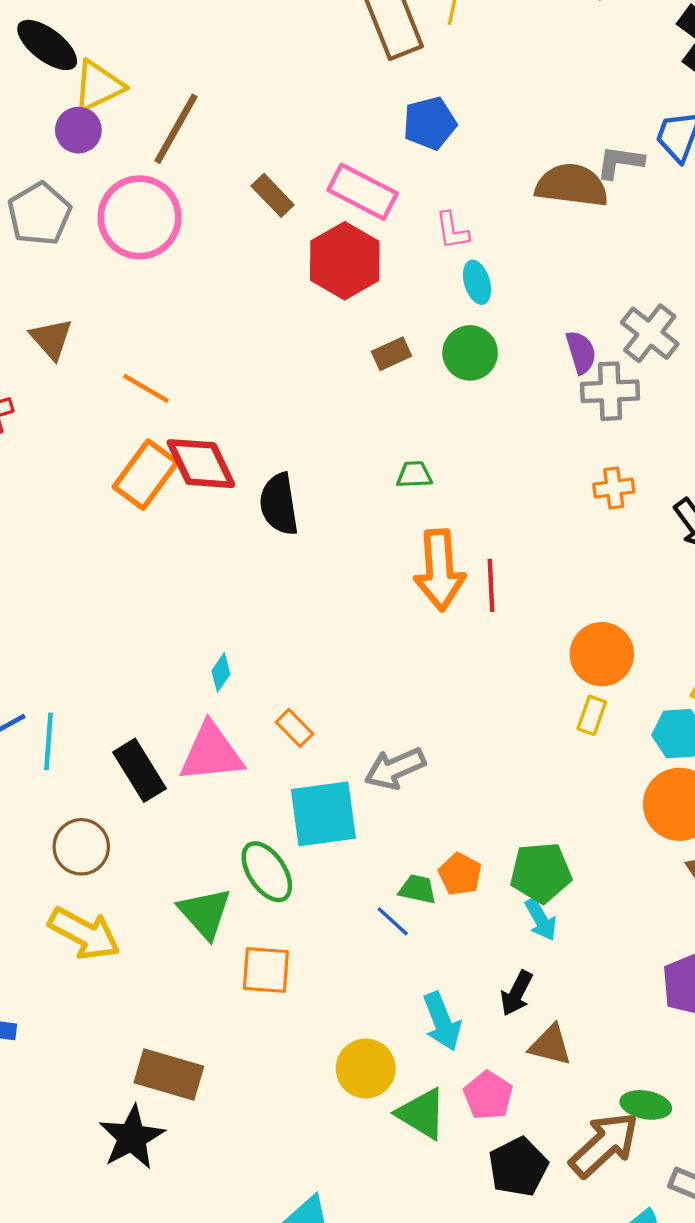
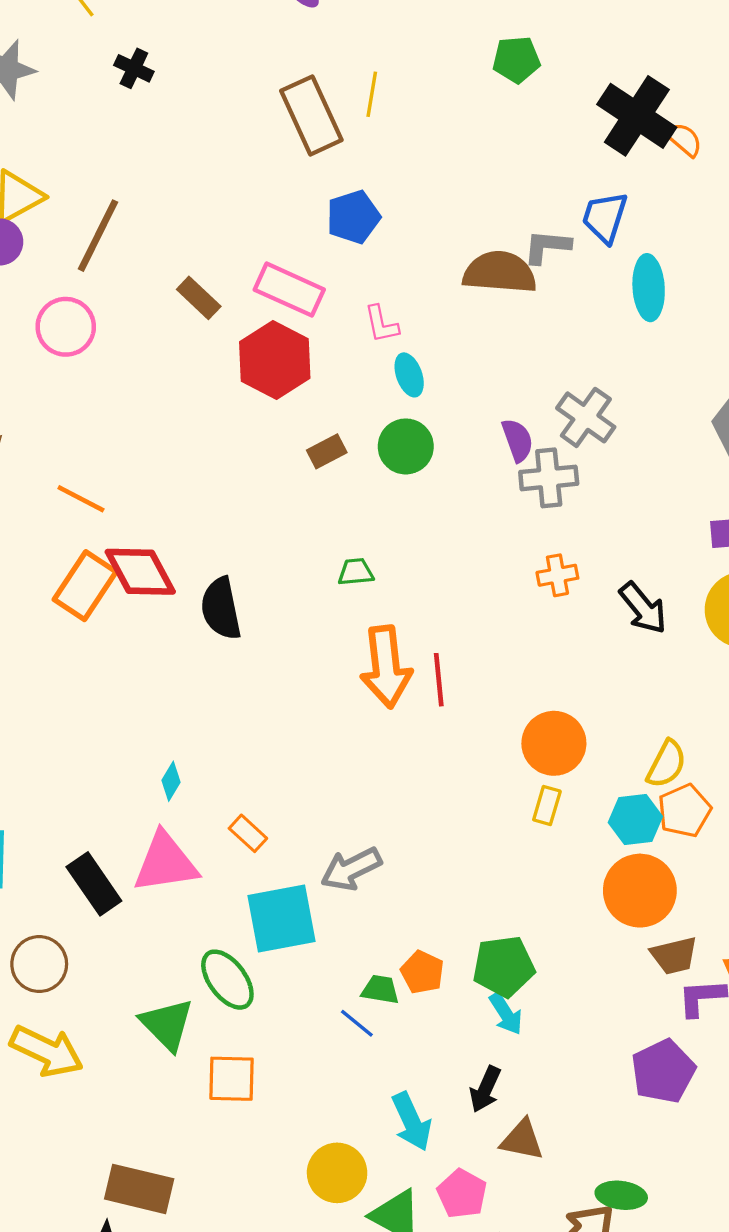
pink circle: (140, 217) -> (66, 327), size x0.7

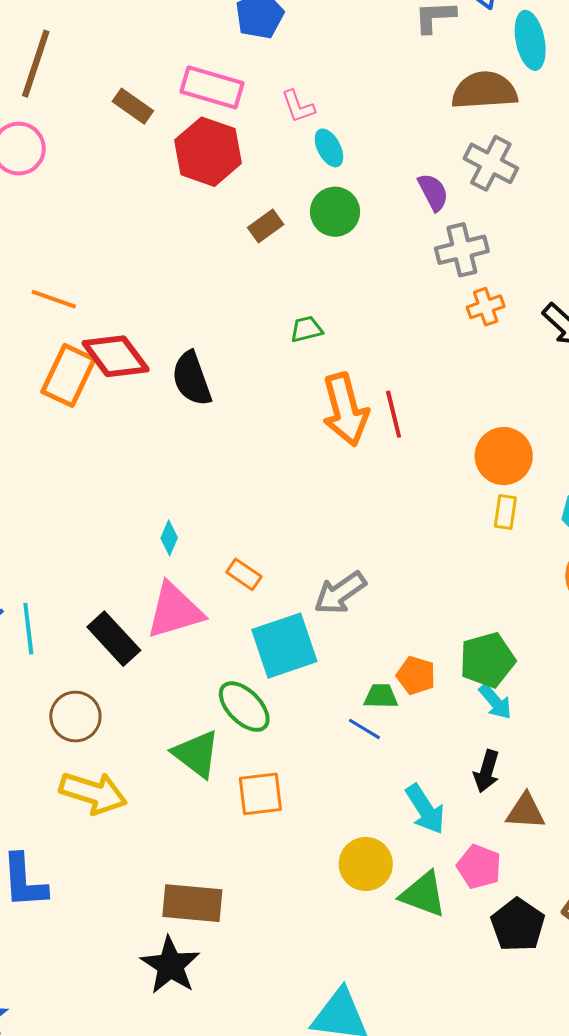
brown semicircle: (500, 272) -> (484, 91), moved
gray cross: (549, 478) -> (462, 250), moved

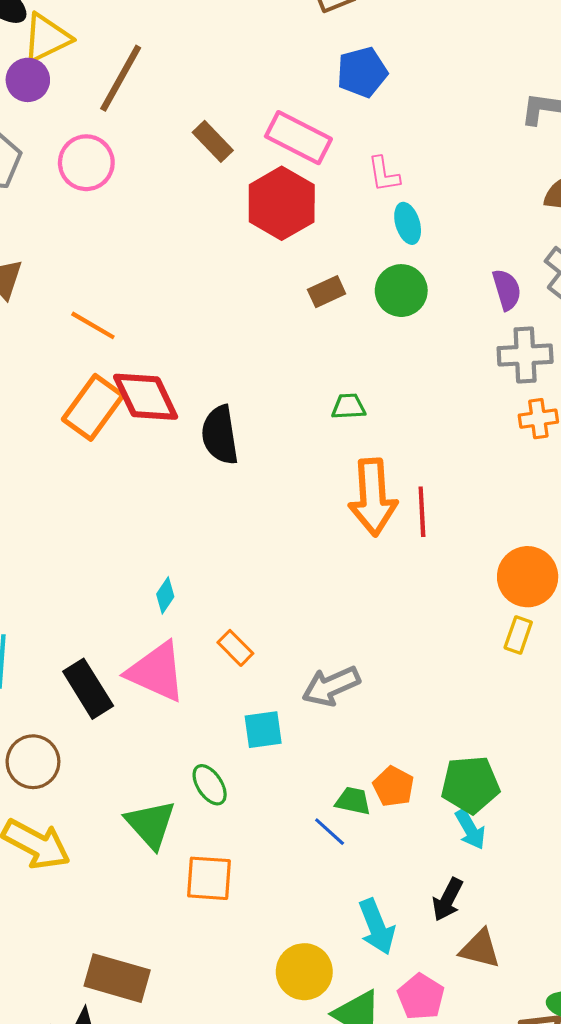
pink triangle: (175, 611) -> (156, 672), turned 30
cyan square: (284, 646) -> (263, 730), size x0.6
green ellipse: (244, 707) -> (210, 785), size x0.7

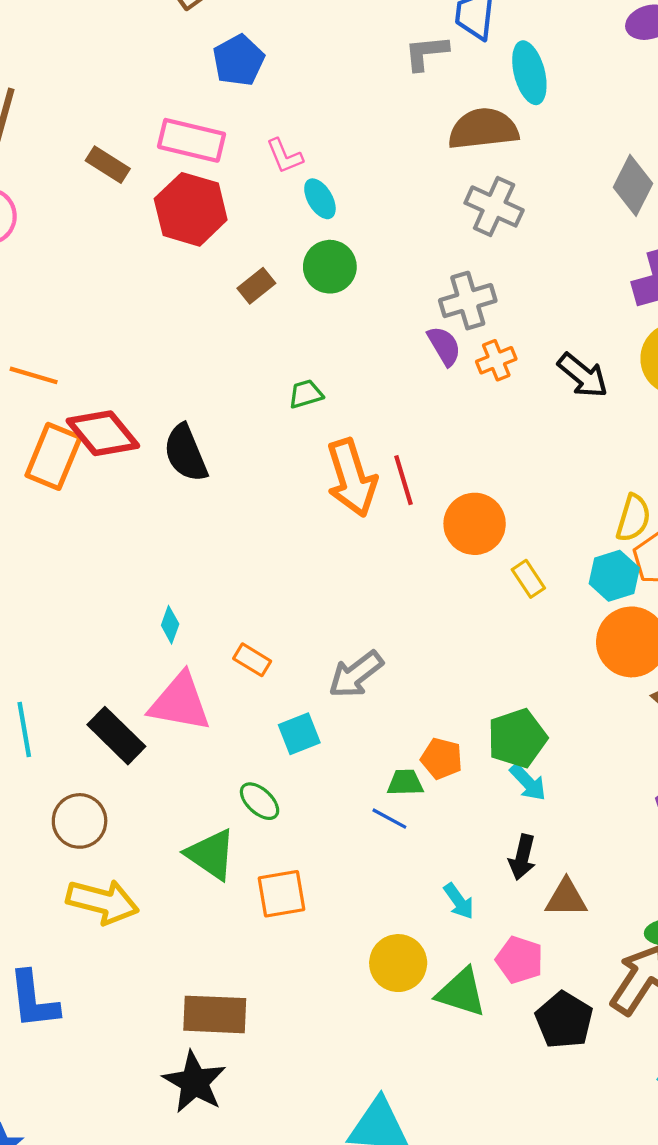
purple semicircle: (507, 290) -> (444, 346), moved
orange circle: (528, 577) -> (475, 524), moved
yellow rectangle: (518, 635) -> (528, 579), turned -39
cyan arrow: (377, 927) -> (459, 901), size x0.7

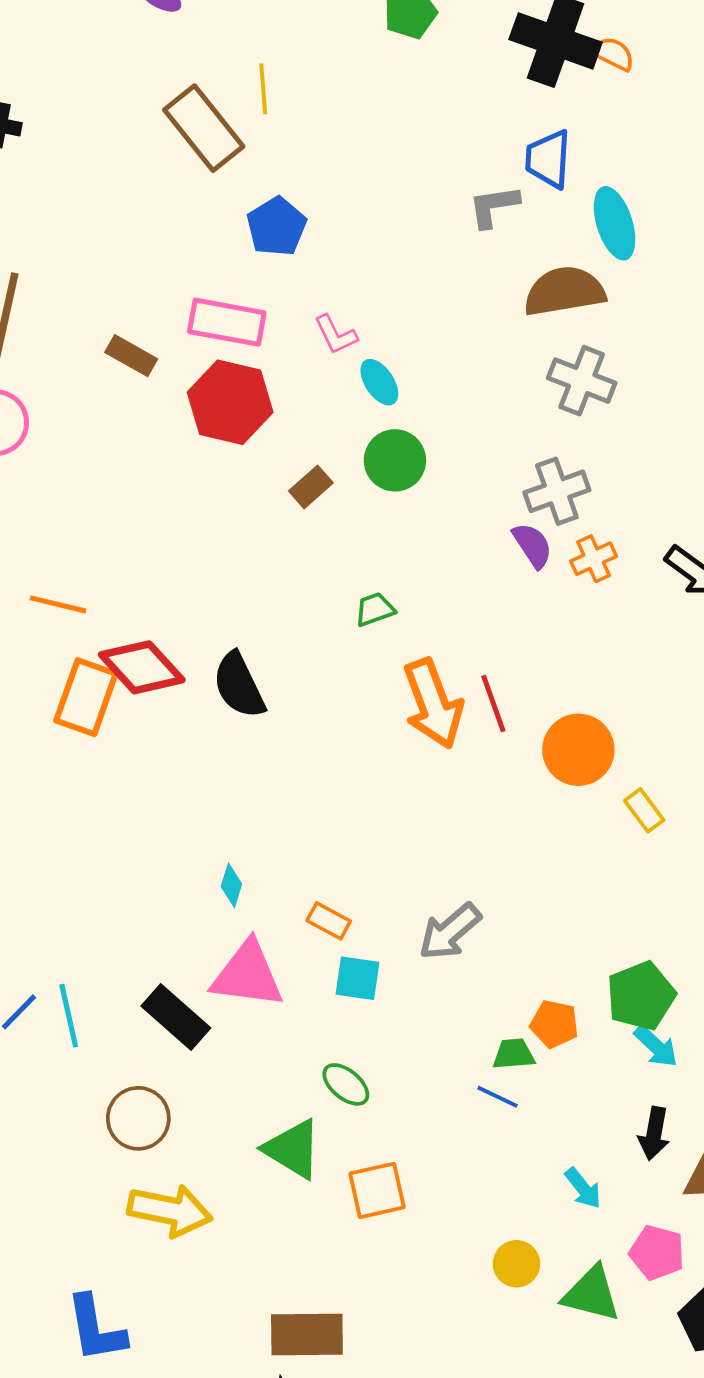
cyan square: (299, 734) -> (357, 978), moved, turned 33
yellow circle: (398, 963) -> (516, 1264), size x0.7

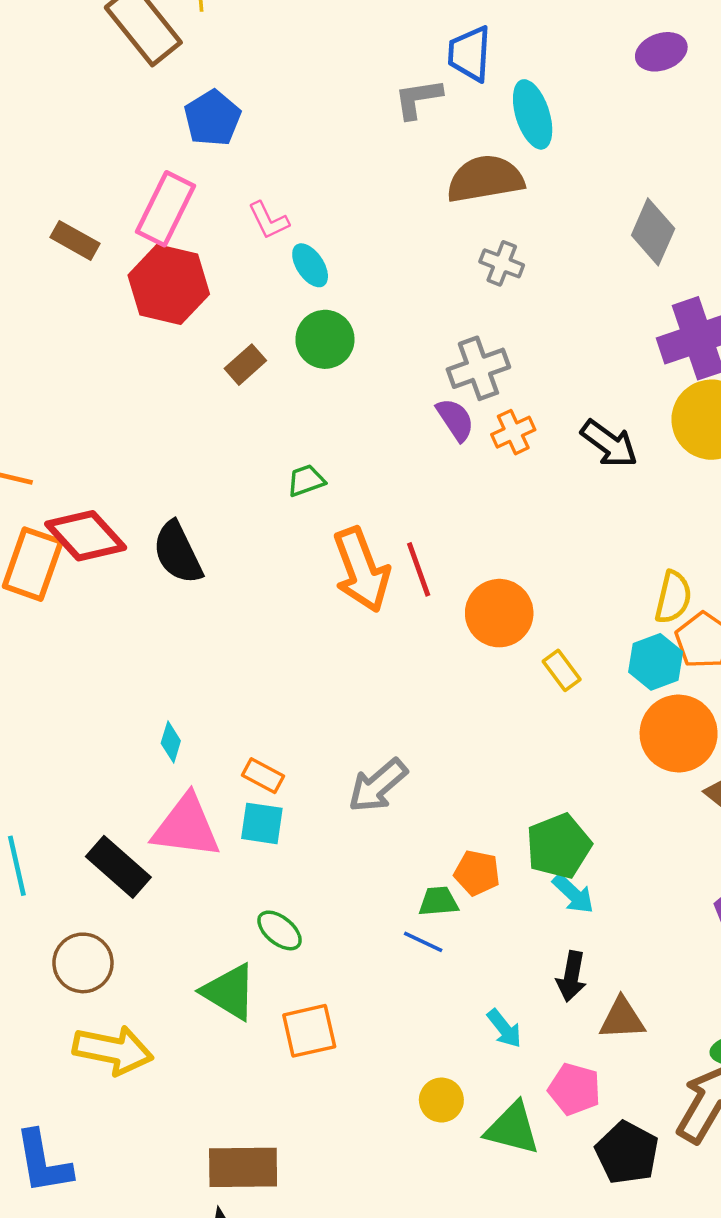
pink rectangle: (227, 322) -> (165, 209), turned -74
gray cross: (582, 381) -> (502, 263), size x0.7
cyan square: (357, 978) -> (262, 823), moved

